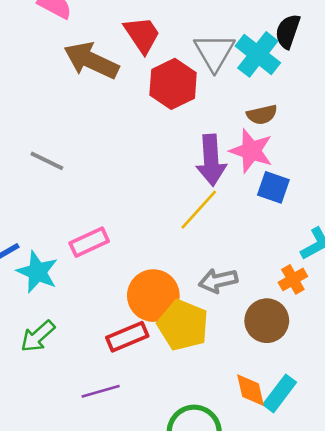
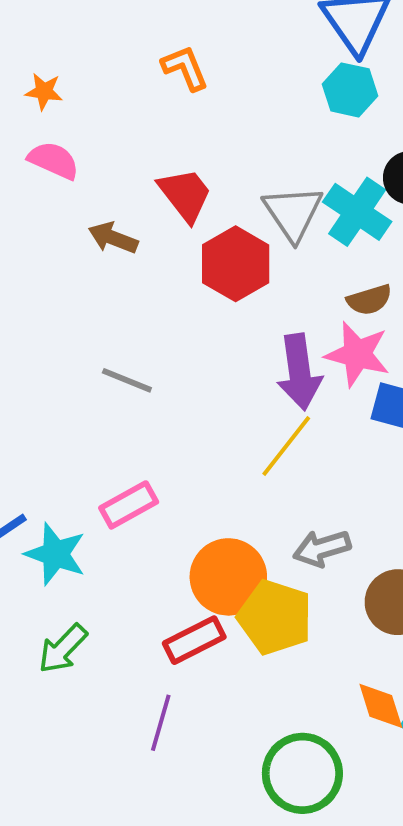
brown arrow: (91, 61) -> (113, 238), size x0.6
gray line: (47, 161) -> (127, 380), moved
purple line: (101, 391) -> (161, 723), turned -54

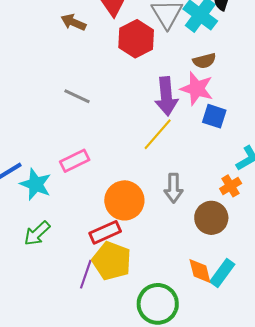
gray arrow: (322, 548) -> (173, 188), turned -76
yellow pentagon: (275, 617) -> (112, 261), moved

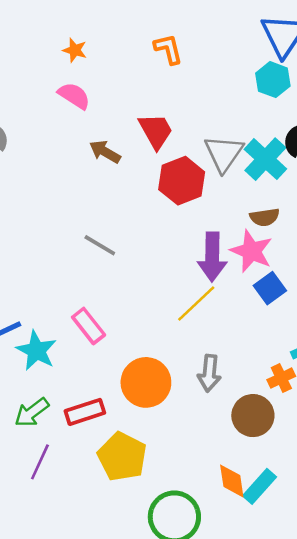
blue square: (214, 116) -> (270, 288), turned 30
pink rectangle: (75, 161) -> (89, 326), turned 72
red rectangle: (105, 232) -> (85, 412), moved
purple line: (86, 274) -> (40, 462), moved

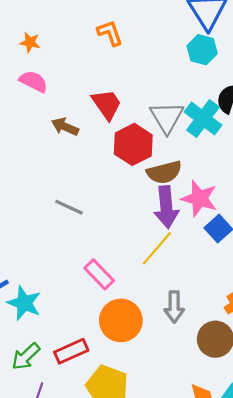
brown semicircle: (265, 217) -> (164, 172), moved, size x1.4
pink rectangle: (89, 326) -> (99, 274), moved

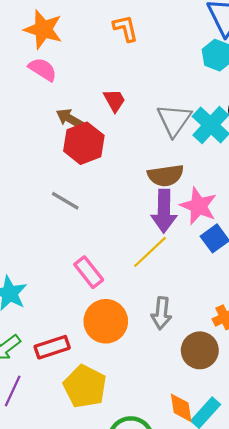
orange star: (30, 42) -> (43, 29), size x1.8
red trapezoid: (107, 104) -> (114, 100), size x0.7
red hexagon: (133, 144) -> (84, 143), moved

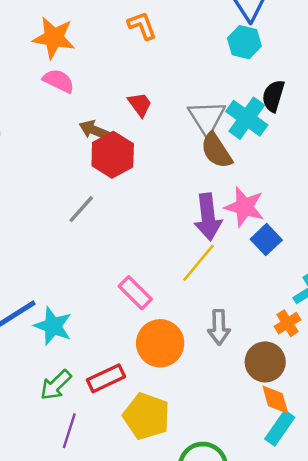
brown semicircle: (166, 175) -> (216, 151), moved, turned 72
gray line: (65, 201) -> (81, 209), moved, turned -72
orange diamond: (181, 408) -> (275, 400), moved

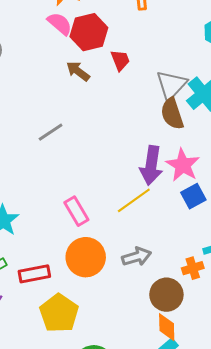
red hexagon: (113, 155) -> (89, 32), moved
gray arrow: (219, 327) -> (137, 257), turned -120

